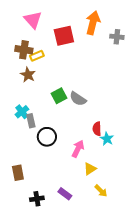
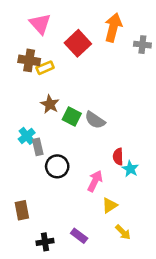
red square: (64, 36) -> (78, 43), turned -30
brown star: (28, 75) -> (50, 104), moved
green square: (59, 96) -> (72, 116), turned -35

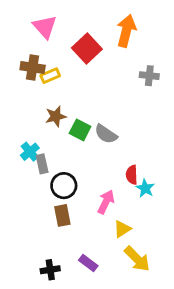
gray cross: (142, 45) -> (149, 76), moved
brown star: (50, 104) -> (56, 116), turned 30
brown rectangle: (22, 210) -> (62, 215), moved
yellow arrow: (123, 232) -> (137, 259), size x1.5

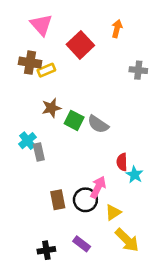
orange arrow: (126, 31) -> (117, 29), size x0.6
black circle: (64, 186) -> (85, 200), moved

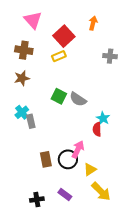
yellow rectangle: (46, 70) -> (59, 56), moved
brown star: (51, 108) -> (22, 78), moved
cyan star: (135, 175) -> (103, 118), moved

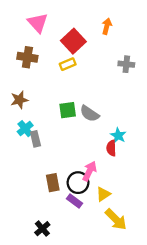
brown star: (22, 78) -> (19, 100), moved
green square: (59, 96) -> (68, 110), turned -35
purple rectangle: (65, 194) -> (75, 201), moved
black cross: (37, 200) -> (42, 229), turned -32

